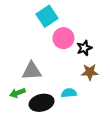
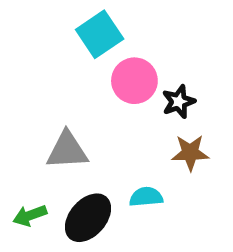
green arrow: (17, 93) -> (30, 215), moved
black ellipse: (42, 103) -> (88, 218), turned -35

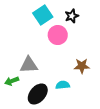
black star: (179, 102) -> (72, 16), moved
green arrow: (30, 215) -> (12, 81), moved

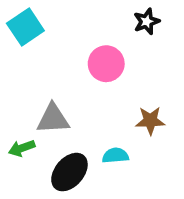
cyan square: (43, 15) -> (25, 27), moved
black star: (72, 16) -> (147, 21), moved

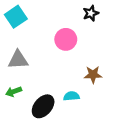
gray triangle: (53, 119) -> (18, 60), moved

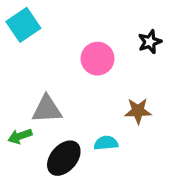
black star: (91, 13) -> (150, 42), moved
gray triangle: (18, 60) -> (47, 109), moved

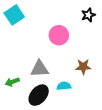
black star: (150, 42) -> (88, 15), moved
gray triangle: (47, 109) -> (40, 69), moved

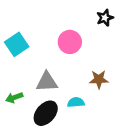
cyan square: (14, 15) -> (17, 44), moved

